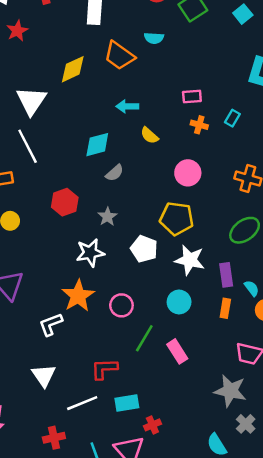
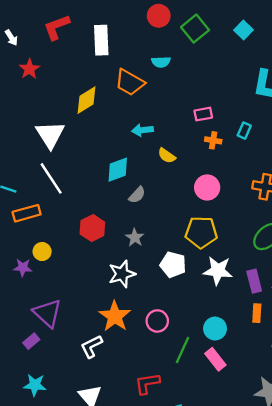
cyan circle: (179, 302) -> (215, 329), moved

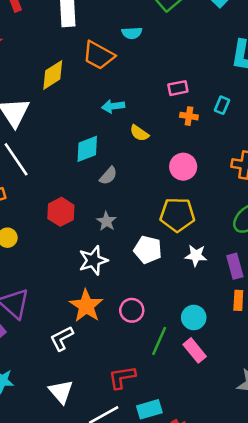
white star: (218, 271) -> (196, 255), size x0.7

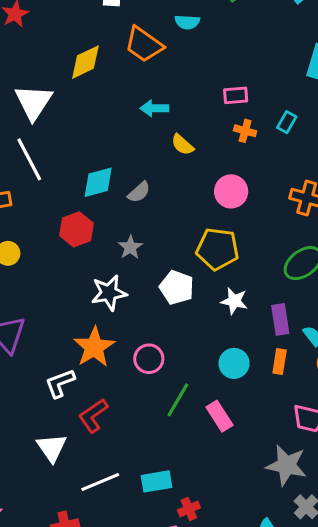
cyan diamond: (87, 149) -> (98, 182), moved
cyan circle: (194, 317) -> (234, 363), moved
red L-shape: (122, 377) -> (93, 416), moved, turned -32

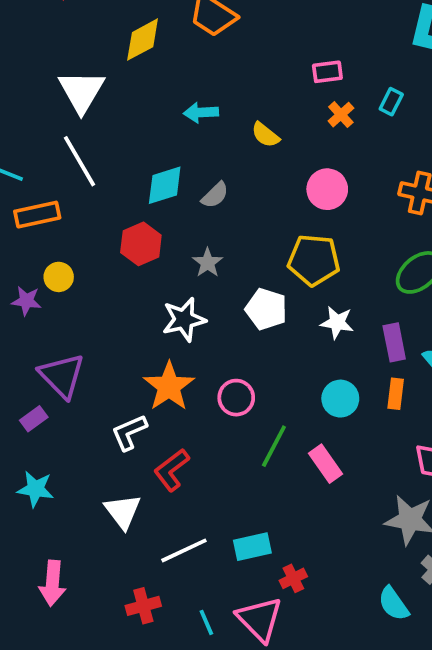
cyan arrow: (154, 108) -> (201, 113), moved
orange cross: (245, 131) -> (341, 115), turned 35

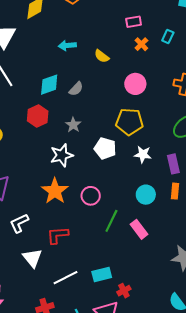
white L-shape: (129, 432) -> (19, 223), moved
red L-shape: (172, 470) -> (58, 235), turned 35

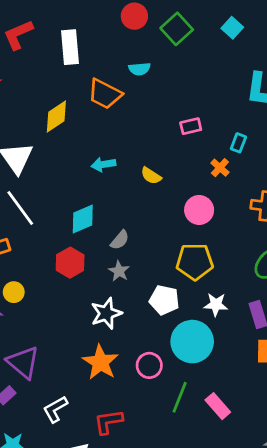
orange cross: (141, 44) -> (220, 168), moved
gray semicircle: (76, 89) -> (120, 240), moved
cyan circle: (146, 195) -> (192, 342), moved, size x1.6

